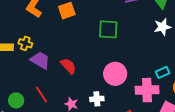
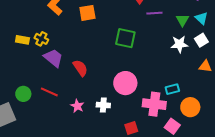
red line: (41, 94) -> (49, 92), turned -42

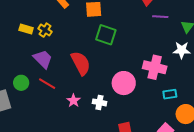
green square: (125, 38) -> (106, 35), moved
purple trapezoid: (53, 58) -> (43, 59), moved
red semicircle: (80, 68) -> (81, 63), size x1.4
pink cross: (154, 104) -> (155, 67), moved

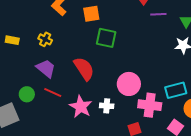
yellow rectangle: (26, 29) -> (12, 40), moved
pink cross: (155, 67) -> (150, 105), moved
cyan rectangle: (170, 94) -> (176, 90), size x1.5
pink star: (73, 101) -> (81, 107), size x1.6

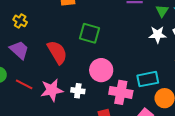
green square: (106, 38) -> (89, 33), moved
red line: (53, 92) -> (24, 84), moved
pink star: (81, 107) -> (52, 90), turned 30

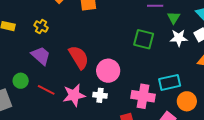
green triangle: (162, 11) -> (174, 18), moved
green square: (89, 33) -> (144, 39), moved
pink circle: (101, 70) -> (108, 71), moved

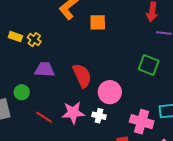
yellow cross: (41, 27) -> (34, 40), moved
purple trapezoid: (41, 56) -> (45, 70), turned -45
red line: (46, 90) -> (44, 117), moved

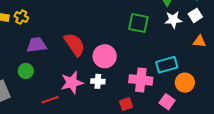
green circle: (22, 92) -> (26, 71), moved
red line: (44, 117) -> (50, 100), moved, turned -42

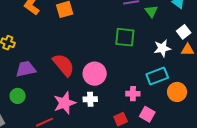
white square: (195, 15) -> (184, 32), moved
white star: (173, 20) -> (162, 48), moved
pink cross: (141, 80) -> (133, 94), size x0.6
pink square: (167, 102) -> (147, 114), moved

